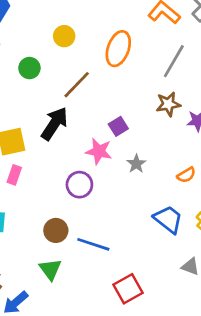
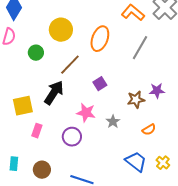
yellow circle: (64, 36) -> (61, 30), size x1.5
brown star: (168, 104) -> (136, 100), moved
purple square: (118, 126) -> (100, 84), moved
pink rectangle: (14, 175) -> (37, 131), moved
brown circle: (56, 230) -> (42, 170), moved

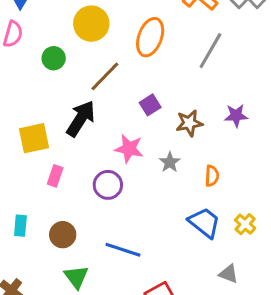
brown star: (136, 100) -> (189, 123), moved
orange semicircle: (149, 130) -> (212, 176), moved, turned -56

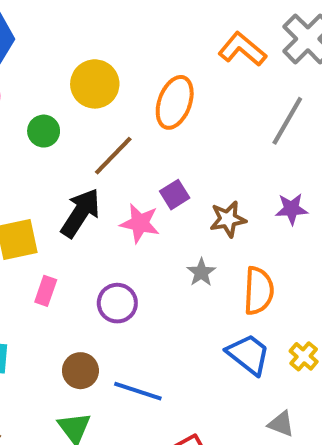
gray line: (210, 51) -> (287, 121), moved
pink star: (129, 149) -> (140, 223), moved
orange semicircle: (212, 176) -> (259, 291), size x1.6
brown circle: (63, 235) -> (80, 371), moved

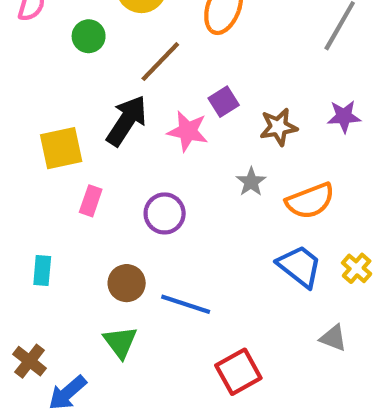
orange semicircle: (259, 291) -> (310, 201), turned 66

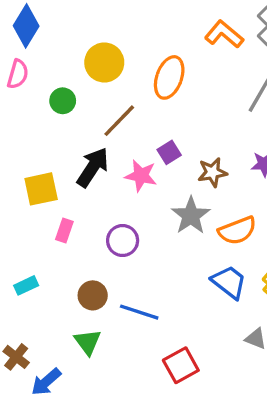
gray star: (251, 182) -> (191, 216), size x1.6
cyan rectangle: (42, 270) -> (26, 285), turned 60

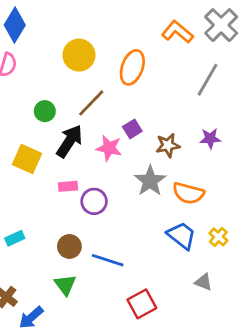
green circle: (63, 101) -> (45, 111), moved
yellow square: (41, 189) -> (27, 159), turned 36
pink rectangle: (64, 231) -> (68, 186), moved, turned 66
orange semicircle: (237, 231) -> (188, 193), turned 36

